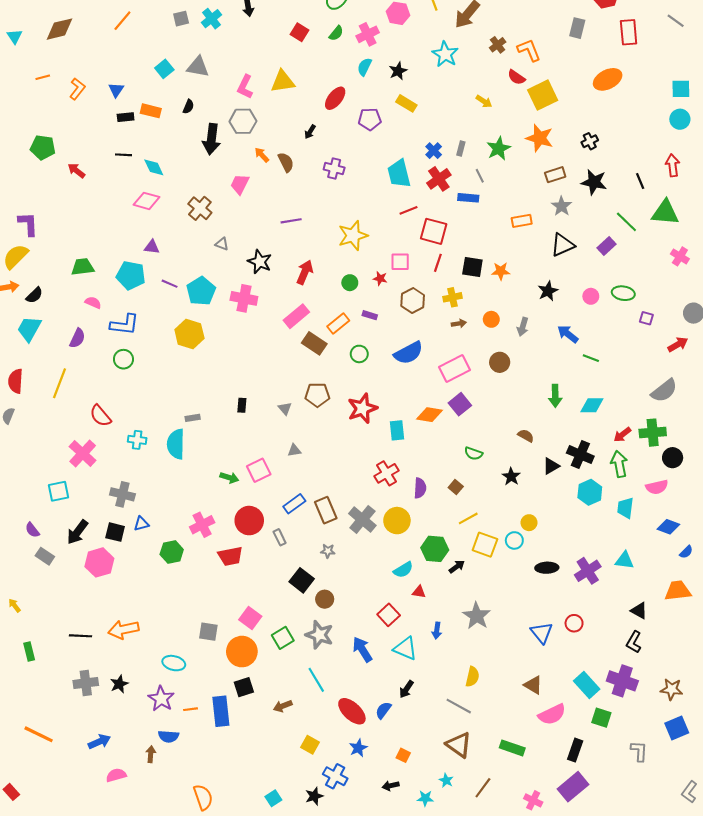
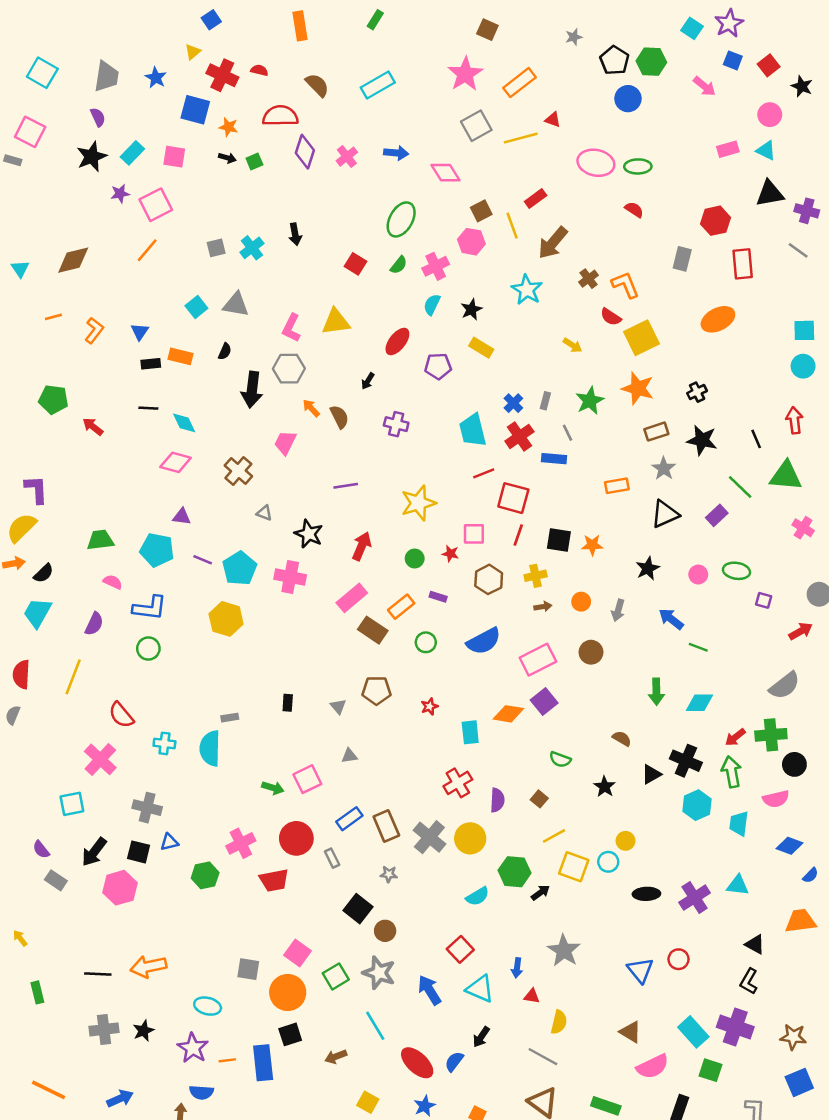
red star: (362, 408) -> (429, 706), size x0.5
red triangle: (419, 592) -> (532, 996), moved

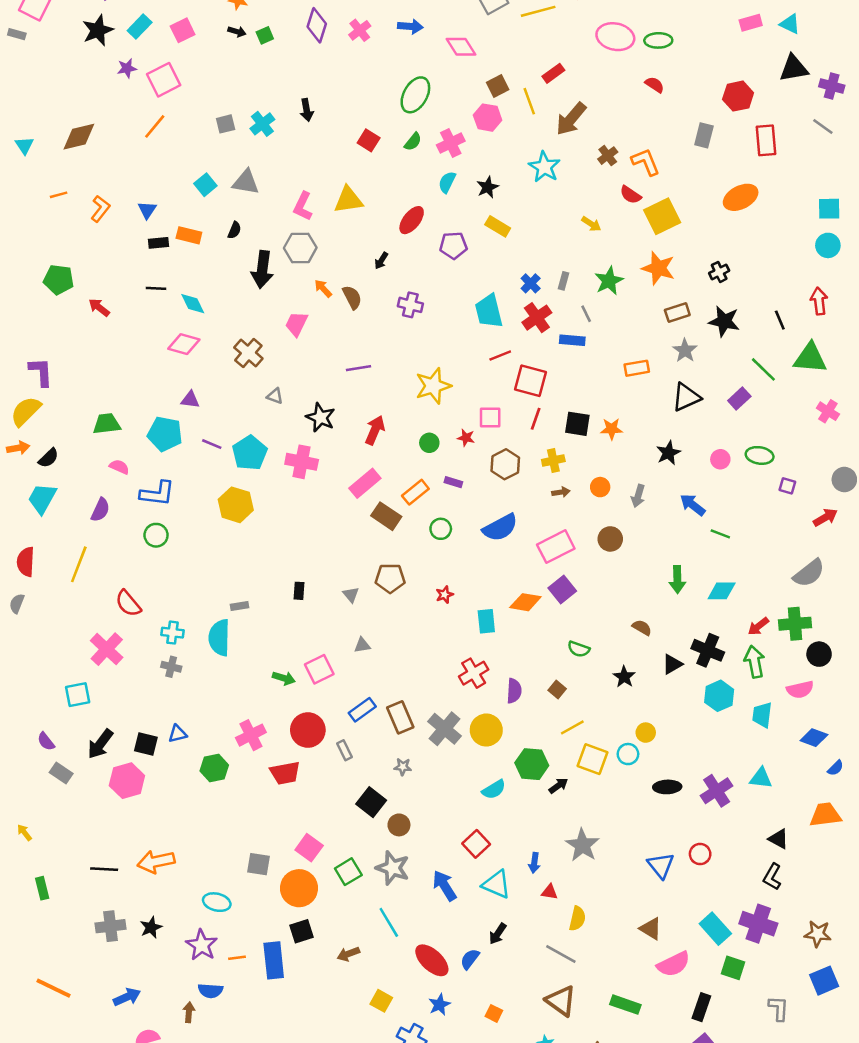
pink square: (174, 157) -> (183, 30), turned -35
gray cross: (147, 808) -> (171, 667), moved, size x0.7

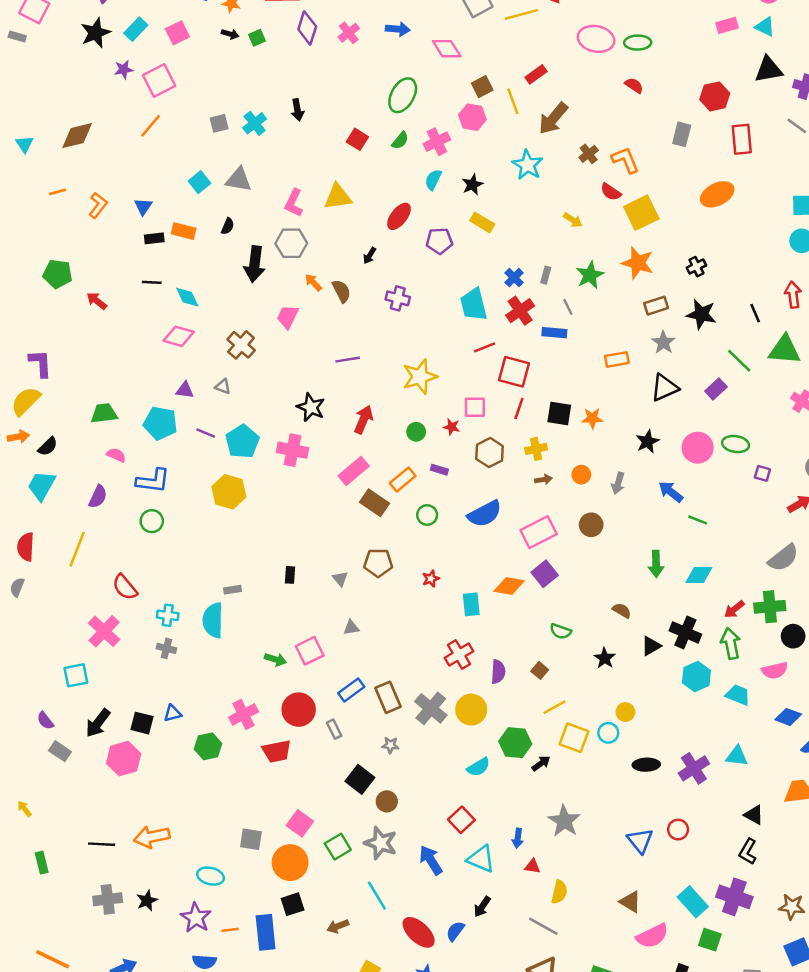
gray triangle: (275, 396) -> (223, 386), moved
pink circle: (720, 459) -> (698, 448), size x1.6
cyan trapezoid: (762, 715) -> (738, 695), turned 105

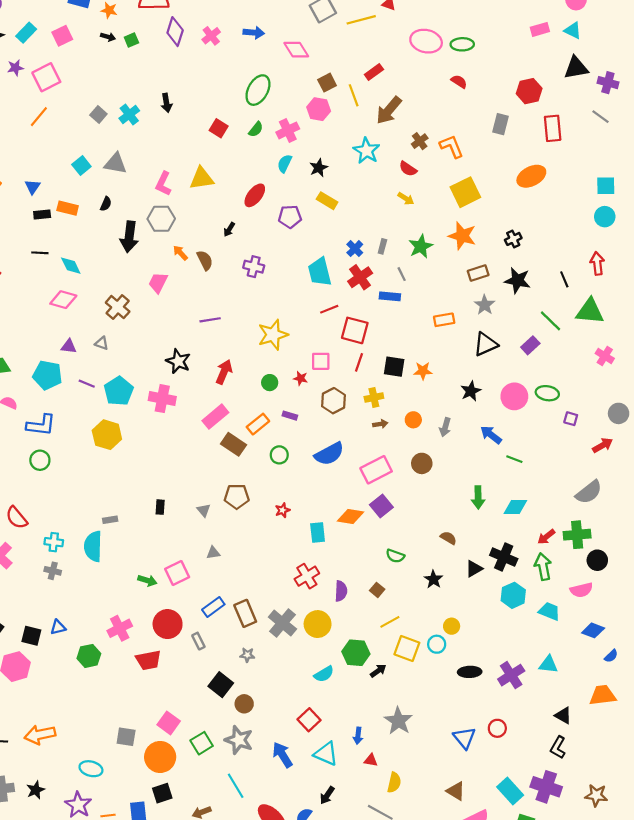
gray square: (219, 123) -> (98, 115), turned -35
red semicircle: (611, 192) -> (408, 169), moved

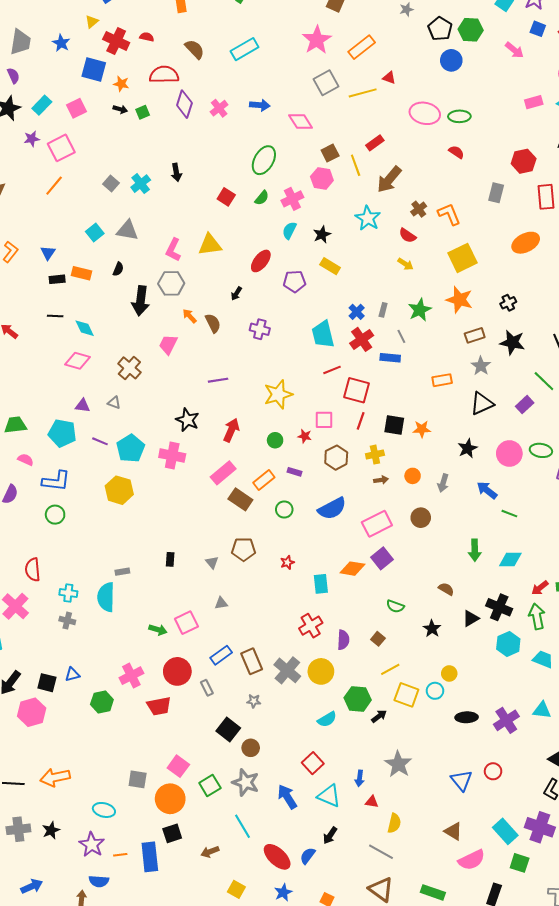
red semicircle: (17, 518) -> (33, 570), turned 35

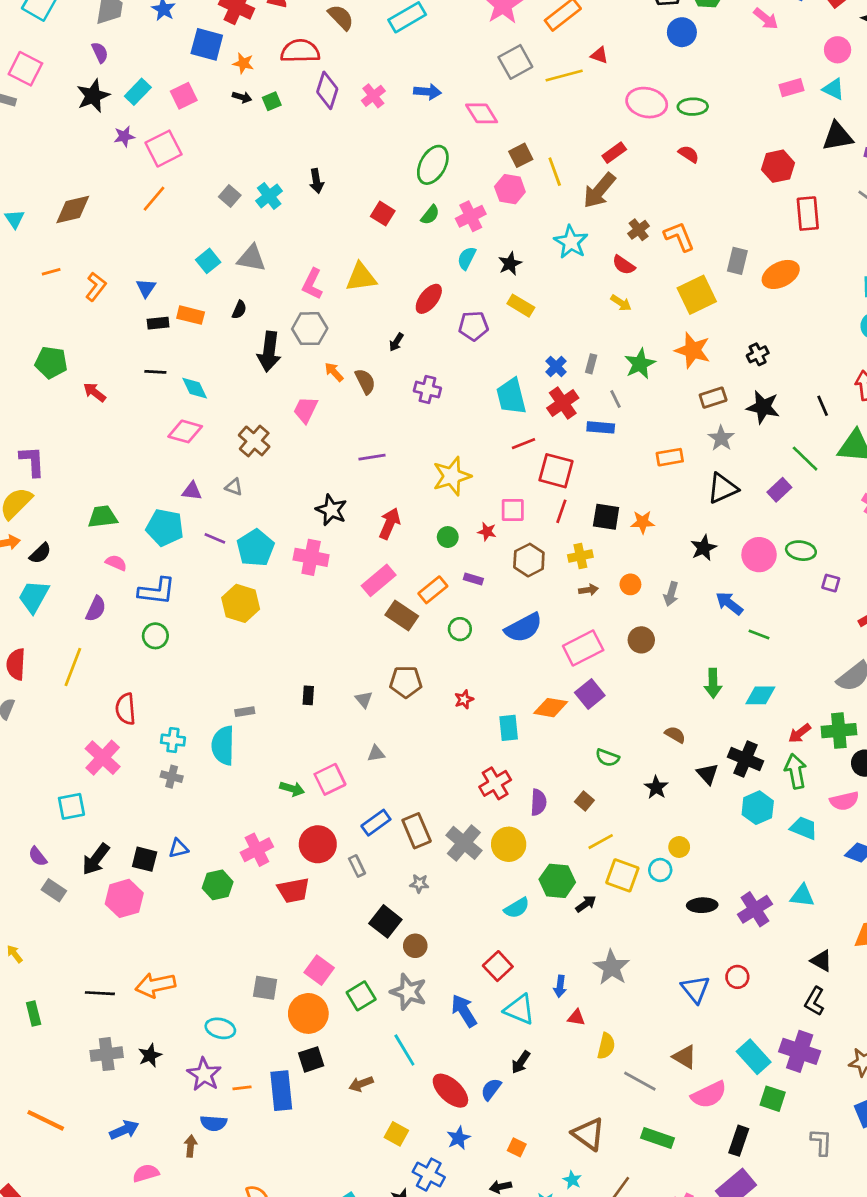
red rectangle: (375, 143) -> (614, 153), moved
gray rectangle: (496, 193) -> (737, 261), moved
black triangle: (471, 618) -> (708, 774), turned -42
gray line: (381, 852) -> (640, 1081), moved

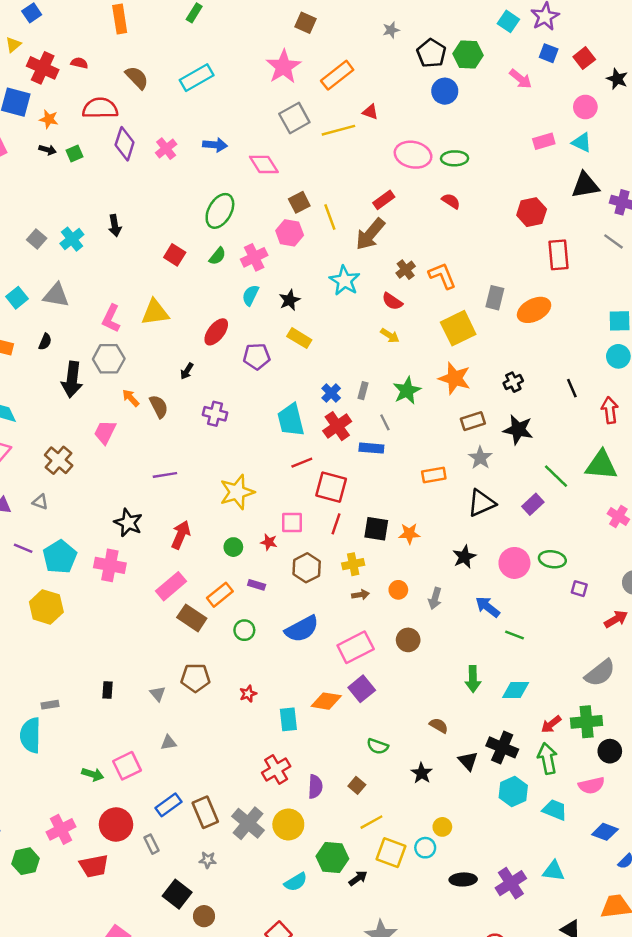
black line: (823, 406) -> (572, 388), moved

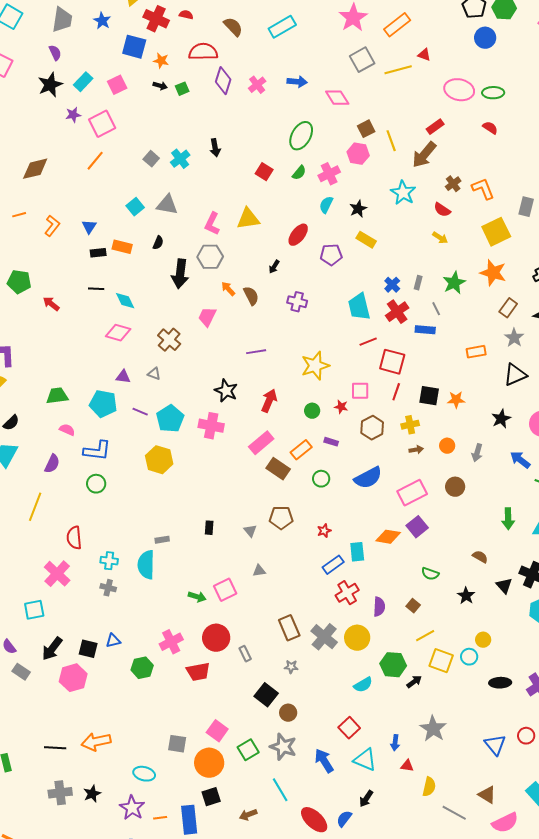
brown rectangle: (473, 421) -> (508, 308), turned -36
blue rectangle: (169, 805) -> (333, 565), moved

